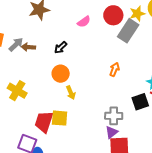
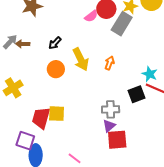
pink semicircle: (84, 22) -> (91, 16), moved
yellow cross: (17, 91) -> (13, 88), turned 30
yellow arrow: (71, 93) -> (81, 59), moved, size x1.6

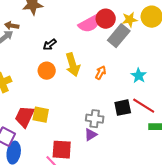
pink semicircle: (91, 16) -> (90, 24), size x1.6
brown arrow: (23, 44) -> (12, 26), moved
cyan star: (150, 74) -> (139, 76), moved
red square: (117, 140) -> (62, 150), moved

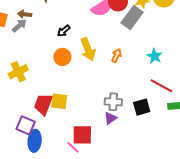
black square: (123, 108) -> (142, 107), moved

